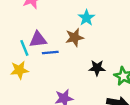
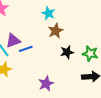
brown star: (75, 37) -> (56, 31), moved

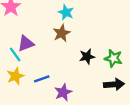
brown star: (56, 31) -> (62, 33), moved
blue line: (26, 49) -> (42, 79), moved

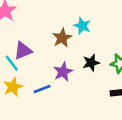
cyan star: (66, 12) -> (82, 26), moved
purple star: (63, 92) -> (63, 72), moved

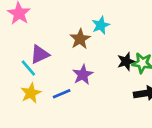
cyan star: (82, 26) -> (101, 25), turned 30
black star: (91, 63) -> (126, 61), moved

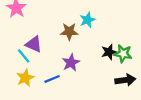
brown star: (80, 39) -> (69, 31), turned 30
purple triangle: (40, 54) -> (34, 44), turned 48

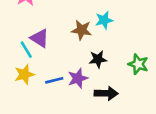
black star: (109, 52) -> (98, 59), moved
purple star: (71, 63) -> (78, 78), moved
black arrow: (125, 80) -> (106, 93), moved

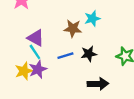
cyan line: (26, 50) -> (35, 52), moved
purple star: (78, 78) -> (38, 69), moved
blue line: (54, 80) -> (65, 56), moved

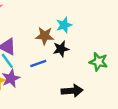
black star: (89, 54) -> (61, 49), moved

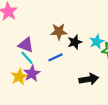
cyan star: (64, 25) -> (97, 42), moved

